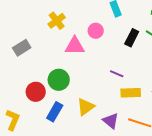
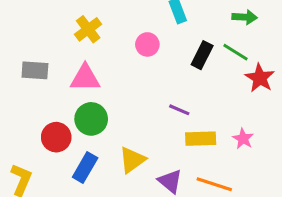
pink triangle: (75, 46) -> (85, 78), moved
gray rectangle: (22, 48) -> (35, 70), turned 36

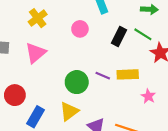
pink triangle: (85, 78) -> (35, 53), turned -40
green circle: (91, 119) -> (77, 82), moved
yellow rectangle: (201, 139) -> (128, 74), moved

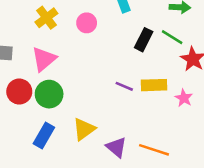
pink circle: (80, 29) -> (87, 23), moved
green circle: (77, 82) -> (49, 94), moved
red circle: (15, 95) -> (19, 92), moved
pink star: (148, 96) -> (184, 98), moved

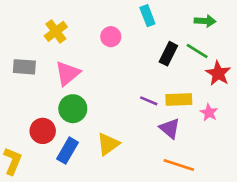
yellow cross: (46, 18) -> (56, 31), moved
red circle: (19, 92) -> (43, 131), moved
purple triangle: (116, 147) -> (170, 128), moved

